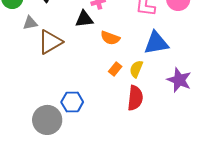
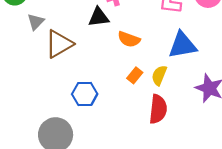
gray triangle: (30, 23) -> (36, 22), turned -35
blue hexagon: (72, 102) -> (85, 94), moved

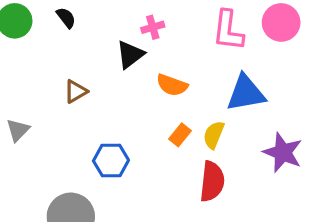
black triangle: (99, 17) -> (130, 55), turned -30
gray triangle: (36, 22) -> (18, 130), moved
brown triangle: (59, 44) -> (76, 91), size x0.6

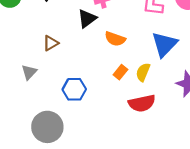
blue triangle: (246, 93) -> (164, 44), turned -36
gray triangle: (18, 130) -> (29, 72), moved
red semicircle: (212, 181) -> (142, 103), turned 72

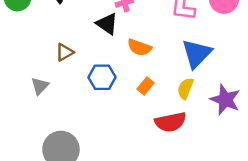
black triangle: (87, 18) -> (107, 24), turned -48
yellow semicircle: (143, 72) -> (185, 88), moved
blue hexagon: (74, 89) -> (102, 77), moved

